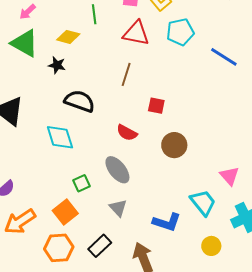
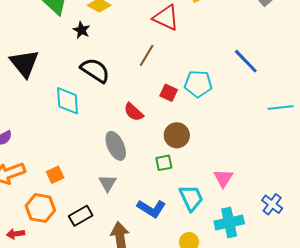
cyan pentagon: (180, 32) -> (198, 84), moved
green square: (82, 183) -> (164, 163), moved
orange square: (65, 212) -> (55, 175), size x0.7

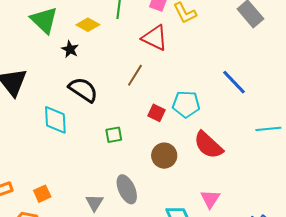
red semicircle: (134, 112) -> (208, 145), moved, size x1.5
gray ellipse: (116, 146) -> (127, 189), moved
green square: (164, 163) -> (114, 135), moved

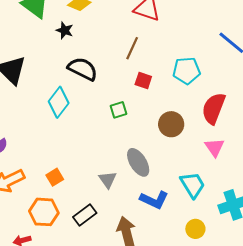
red square: (157, 113) -> (143, 80), moved
cyan diamond: (55, 120) -> (59, 102), turned 48
red semicircle: (208, 145) -> (214, 108), turned 76
pink triangle: (210, 199) -> (215, 147), moved

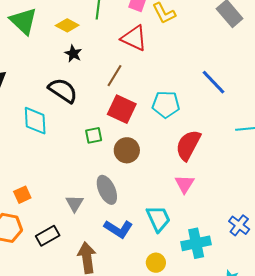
black star: (65, 30) -> (73, 54), moved
red square: (143, 80) -> (122, 109), size x1.6
cyan diamond: (59, 102) -> (35, 121), turned -48
brown circle: (171, 124) -> (127, 150), moved

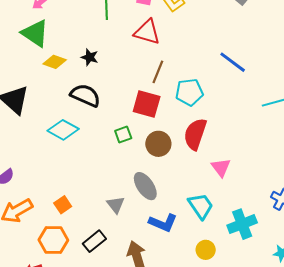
yellow diamond: (67, 25) -> (55, 62), moved
brown line: (114, 76) -> (158, 72), moved
cyan diamond: (35, 121) -> (63, 130), turned -48
red semicircle: (188, 145) -> (195, 134), moved

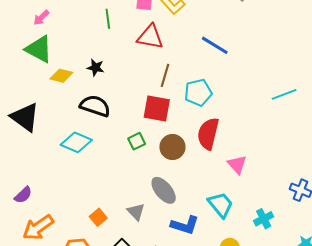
blue line: (233, 62) -> (215, 45), moved
orange square: (63, 205) -> (98, 217), moved
cyan cross: (242, 224) -> (264, 219), size x0.7

